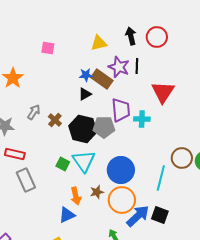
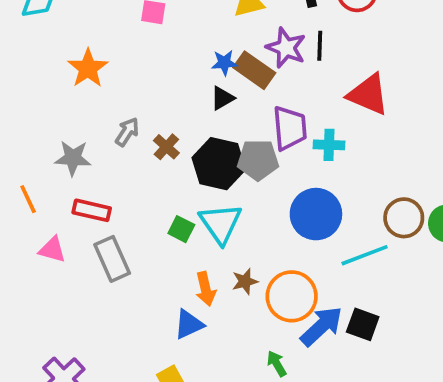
red triangle: (163, 92) -> (368, 94), turned -40
blue circle: (121, 170) -> (316, 214), moved
cyan line: (161, 178) -> (365, 255), turned 55

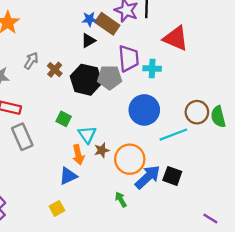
cyan triangle: (221, 223) -> (87, 135), moved, size x0.7

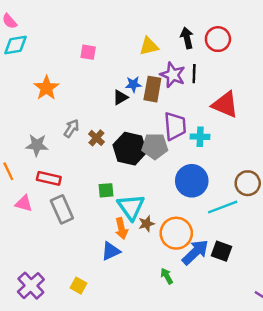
brown rectangle: (107, 24) -> (152, 89), turned 65
black triangle: (88, 41) -> (120, 97), moved
green square: (64, 119) -> (106, 190), turned -32
cyan triangle: (87, 135) -> (131, 207), size x1.4
yellow square: (57, 208) -> (79, 286), moved, turned -32

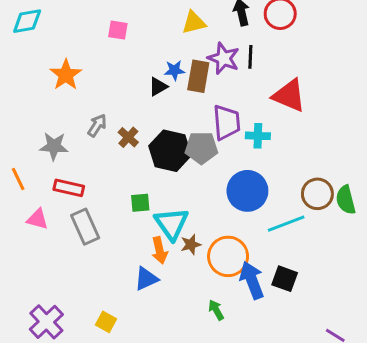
blue arrow: (195, 252) -> (252, 280), turned -68

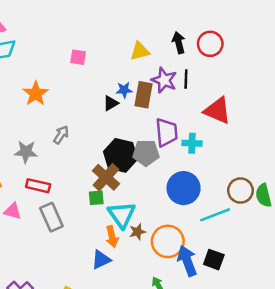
brown cross: (128, 137) -> (106, 177), moved, size x1.6

